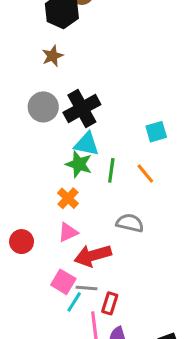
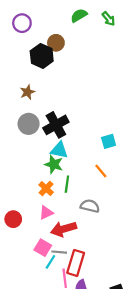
brown star: (53, 56) -> (27, 92), moved
green line: (111, 170) -> (67, 184), moved
red rectangle: (110, 303) -> (76, 263), size x1.6

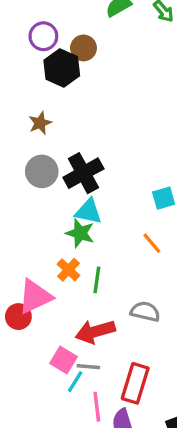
purple circle: (22, 23) -> (43, 36), moved
green line: (67, 184) -> (97, 280), moved
gray semicircle: (90, 206) -> (145, 312), moved
pink triangle: (46, 213) -> (35, 297), moved, size x1.6
red rectangle: (76, 263) -> (135, 383), moved

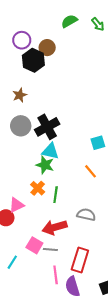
pink triangle: (35, 297) -> (16, 205), size x0.7
cyan line: (75, 382) -> (12, 262), moved

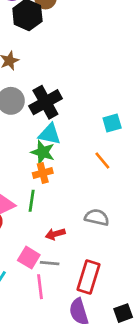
orange cross: (38, 188) -> (43, 173), moved, turned 32
green line: (56, 195) -> (32, 201), moved
red arrow: (55, 227) -> (55, 234), size x0.6
pink line: (56, 275) -> (40, 287), moved

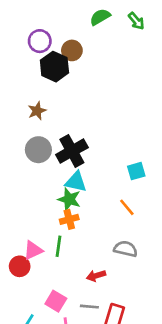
gray semicircle: (97, 217) -> (126, 249), moved
red arrow: (55, 234) -> (96, 276), moved
gray line: (50, 263) -> (89, 307), moved

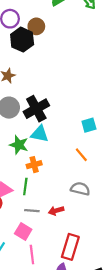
green star: (69, 199) -> (19, 145), moved
gray line: (89, 307) -> (32, 211), moved

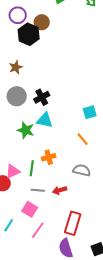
black cross: (36, 109) -> (42, 97), size x0.7
orange cross: (34, 165) -> (49, 157), moved
pink line: (32, 255) -> (38, 230), turned 42

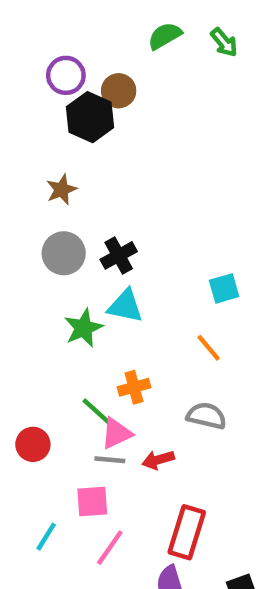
green star: (26, 130) -> (83, 328), turned 30
green line: (32, 168) -> (97, 411), turned -56
pink triangle: (13, 171) -> (116, 433), moved
pink square: (30, 209) -> (92, 501), turned -35

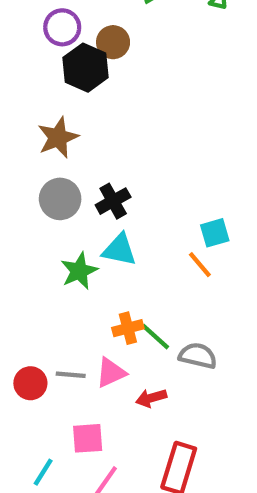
brown star: (61, 190) -> (58, 137), size x1.4
orange line: (209, 348) -> (200, 265), moved
green line: (97, 411) -> (155, 337), moved
gray line: (110, 460) -> (71, 375), moved

